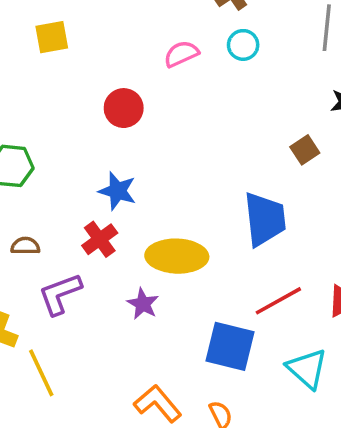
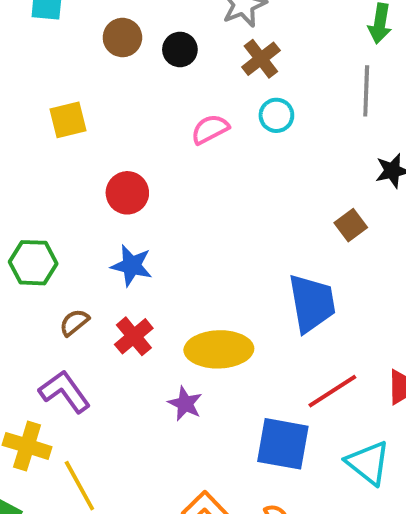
red circle: (124, 108) -> (127, 193), moved
blue star: (117, 191) -> (132, 266), moved
brown semicircle: (25, 246) -> (74, 322), moved, turned -36
purple L-shape: (60, 294) -> (65, 392), moved, turned 78

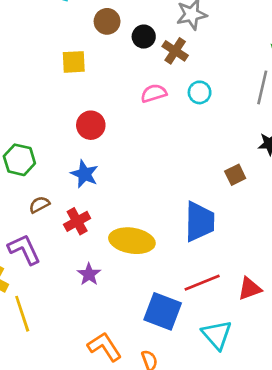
brown cross: (261, 59) -> (175, 51), moved, turned -30
yellow square: (68, 120) -> (74, 62), moved
purple star: (185, 404) -> (89, 274), moved

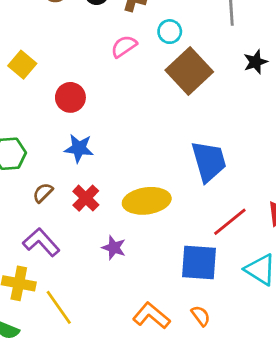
yellow square: (74, 62) -> (22, 65), moved, turned -30
brown square: (235, 175) -> (189, 71), moved, size x2.0

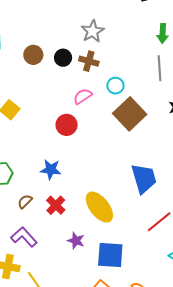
red circle: (70, 97) -> (67, 125), moved
yellow ellipse: (147, 201) -> (99, 207), turned 60
blue square: (199, 263) -> (110, 255), moved

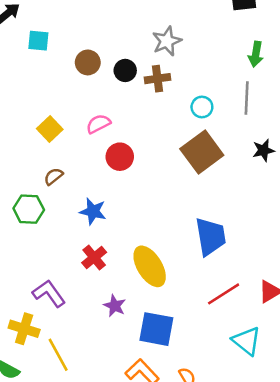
brown cross: (89, 61) -> (158, 79), turned -30
cyan circle: (115, 86) -> (202, 107), moved
pink semicircle: (83, 96) -> (98, 124), moved
brown semicircle: (25, 201) -> (53, 176), moved

